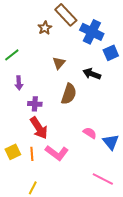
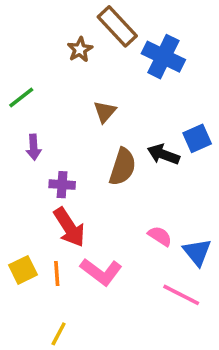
blue square: (111, 53) -> (197, 138), moved
black arrow: (92, 74) -> (163, 154), moved
pink line: (103, 179) -> (181, 295), moved

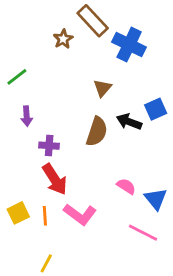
brown triangle: (105, 112) -> (102, 88), moved

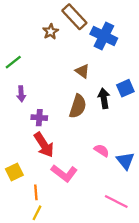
brown triangle: (102, 88) -> (82, 71), turned -35
black arrow: (129, 122) -> (104, 98), turned 60
orange line: (45, 216) -> (36, 192), moved
pink line: (143, 233) -> (116, 201), moved

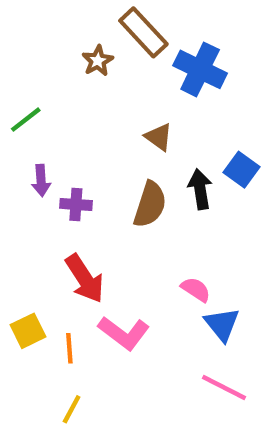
blue square: (125, 88) -> (241, 170), turned -30
purple cross: (39, 118) -> (76, 204), moved
blue triangle: (125, 161) -> (222, 324), moved
orange line: (36, 192) -> (69, 348), moved

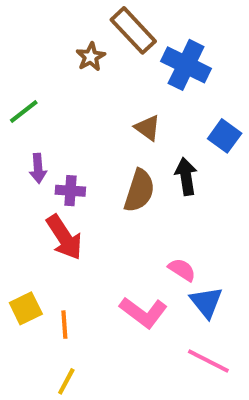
blue square: (241, 170) -> (225, 136), moved
red arrow: (85, 279) -> (64, 237), moved
pink L-shape: (124, 333) -> (143, 312), moved

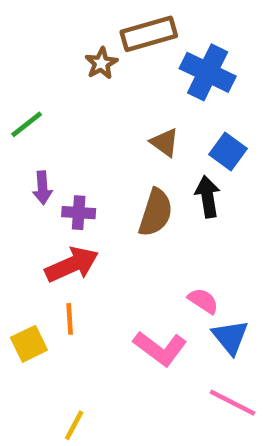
brown rectangle: (133, 30) -> (149, 34), turned -63
blue square: (225, 136) -> (228, 152), moved
red arrow: (64, 237) -> (72, 265), turned -81
orange line: (64, 325) -> (70, 319), moved

